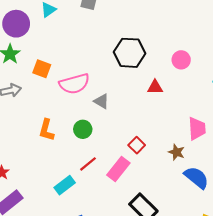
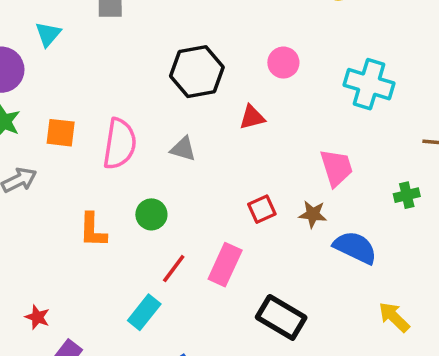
pink semicircle: (74, 84) -> (120, 144), turned -52
gray triangle: (101, 101) -> (183, 149), moved
red square: (137, 145) -> (262, 209), moved, turned 35

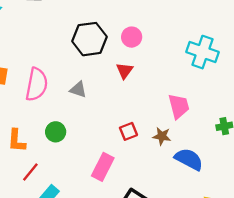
pink circle: (283, 63) -> (132, 37), moved
red triangle: (252, 117) -> (125, 71), turned -42
red line: (174, 269) -> (30, 172), moved

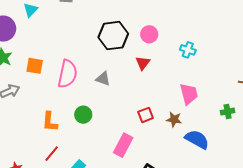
cyan cross: (203, 52) -> (188, 50), moved, size x0.6
red line: (30, 172) -> (52, 154), moved

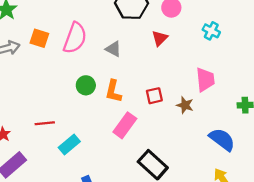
orange square: (35, 66) -> (39, 38), moved
orange L-shape: (50, 122) -> (113, 91), moved
blue semicircle: (197, 139) -> (222, 139), moved
red line: (52, 154) -> (45, 123), turned 36

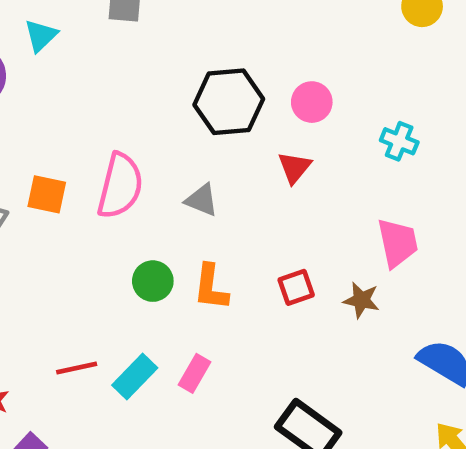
pink rectangle: (125, 125) -> (195, 373), moved, size x0.7
cyan rectangle: (69, 145) -> (135, 377), moved

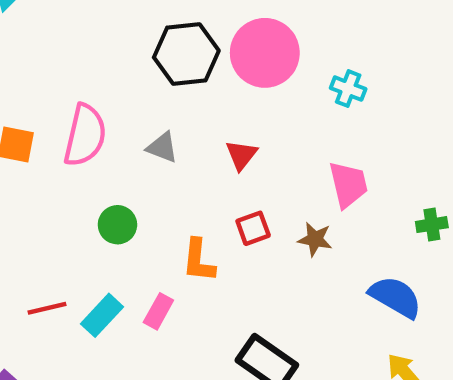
pink circle: (312, 102) -> (265, 53), size x1.8
red triangle: (294, 168) -> (241, 155), moved
orange L-shape: (211, 287) -> (199, 261), moved

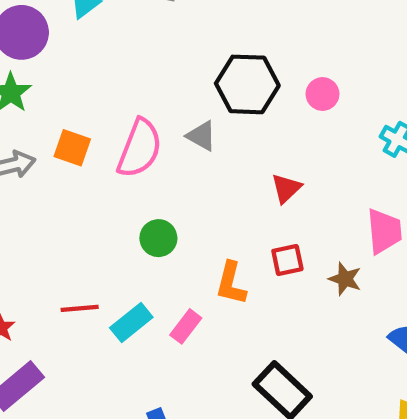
pink circle: (265, 53) -> (322, 94), size x0.5
gray triangle: (162, 147) -> (202, 136), moved

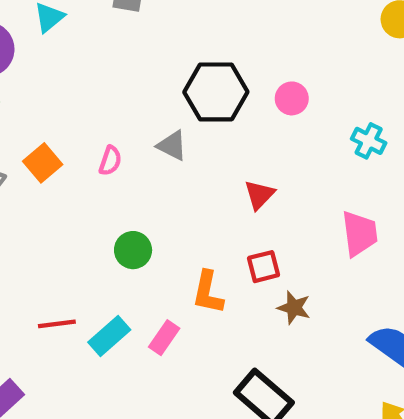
orange square: (72, 148) -> (43, 163), turned 33
pink semicircle: (140, 148) -> (110, 161), size x0.5
brown star: (345, 279) -> (294, 308), moved

